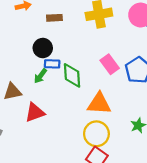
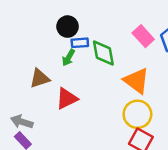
orange triangle: (99, 104) -> (137, 81), turned 40

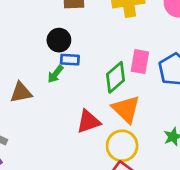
pink rectangle: (143, 36) -> (140, 62), turned 45
green diamond: (103, 53) -> (116, 77), moved, turned 52
red triangle: (67, 99) -> (88, 122), moved

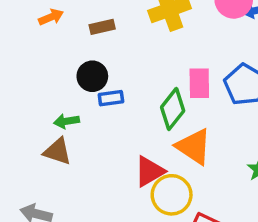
green arrow: (55, 74) -> (67, 121), moved, turned 54
brown triangle: (21, 92) -> (58, 151), turned 40
yellow circle: (122, 146) -> (172, 195), moved

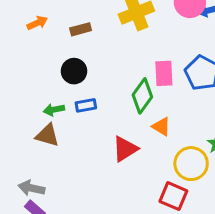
blue rectangle: (111, 98) -> (86, 105), moved
orange triangle: (194, 147) -> (161, 127), size x0.6
yellow circle: (172, 195) -> (191, 164), moved

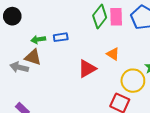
black circle: (74, 71) -> (12, 16), moved
green diamond: (142, 96) -> (100, 17), moved
gray arrow: (32, 188) -> (19, 67), moved

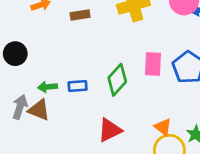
green diamond: (100, 17) -> (117, 80), moved
orange triangle: (113, 54) -> (163, 127), moved
gray arrow: (19, 67) -> (20, 107), moved, turned 90

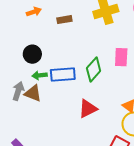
black circle: (15, 54) -> (32, 54), moved
blue rectangle: (78, 86) -> (63, 75), size x1.6

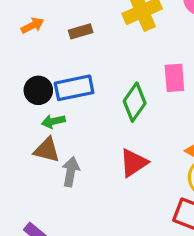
blue rectangle: (63, 75) -> (74, 88), moved
gray arrow: (18, 91) -> (71, 172), moved

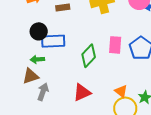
black circle: (38, 90) -> (39, 31), moved
brown triangle: (47, 150) -> (31, 76), turned -42

